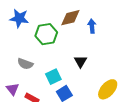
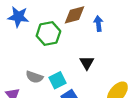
gray semicircle: (25, 64) -> (34, 77), moved

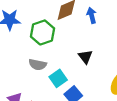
gray semicircle: (34, 77) -> (38, 65), moved

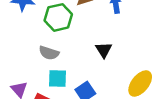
cyan square: (58, 78) -> (57, 79), moved, turned 30

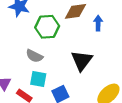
black triangle: (104, 50) -> (82, 61), size x1.5

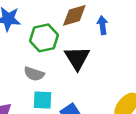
black triangle: (82, 61) -> (77, 58), moved

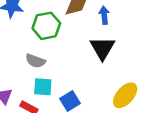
black triangle: (77, 58) -> (102, 48), moved

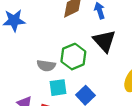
green hexagon: (46, 26) -> (73, 57), moved

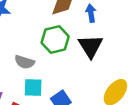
green hexagon: (73, 57) -> (55, 40), moved

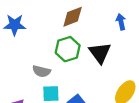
blue arrow: (91, 13) -> (121, 22), moved

